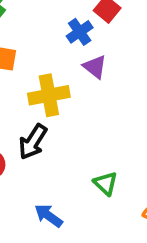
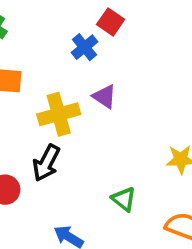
purple triangle: (95, 67) -> (104, 97), moved

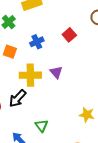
blue cross: (84, 47) -> (37, 42), moved
green triangle: (124, 199) -> (41, 126), moved

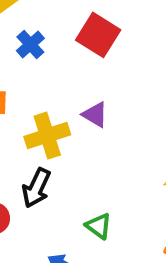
red square: (69, 35) -> (98, 35), size x1.5
blue cross: (37, 42) -> (30, 44), moved

